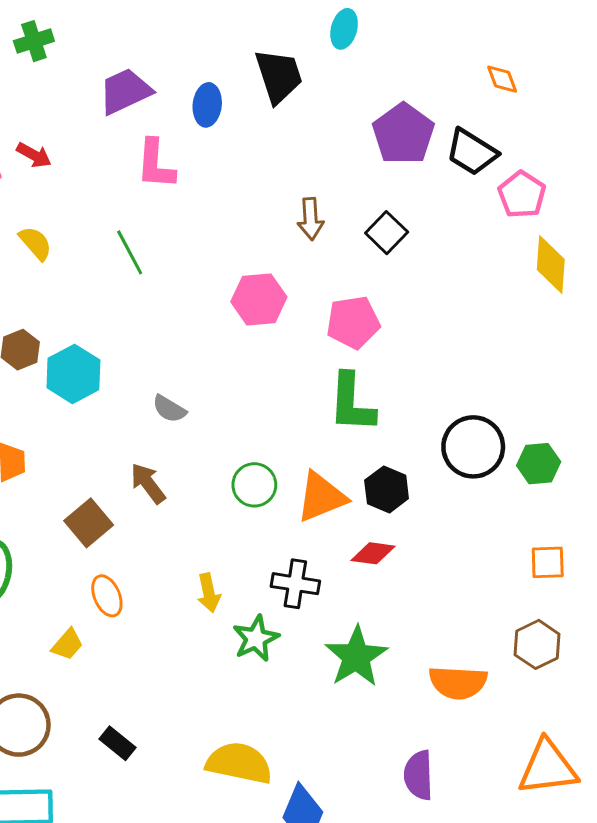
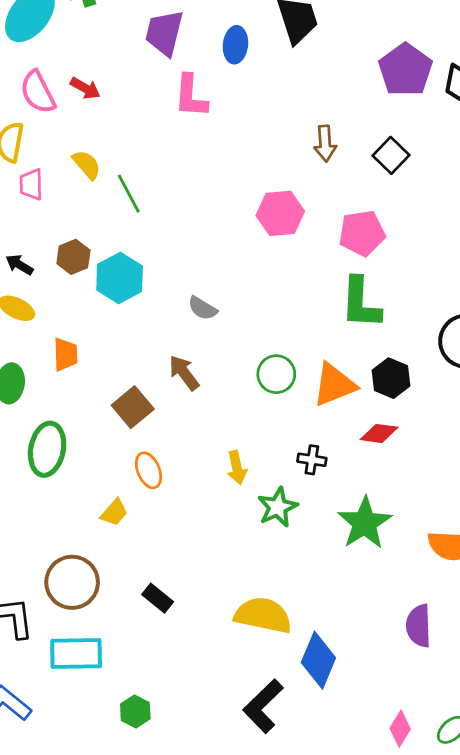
purple trapezoid: (125, 91) -> (164, 33), turned -51
green line: (130, 252) -> (129, 194), moved
black cross: (295, 584) -> (312, 460), size x0.7

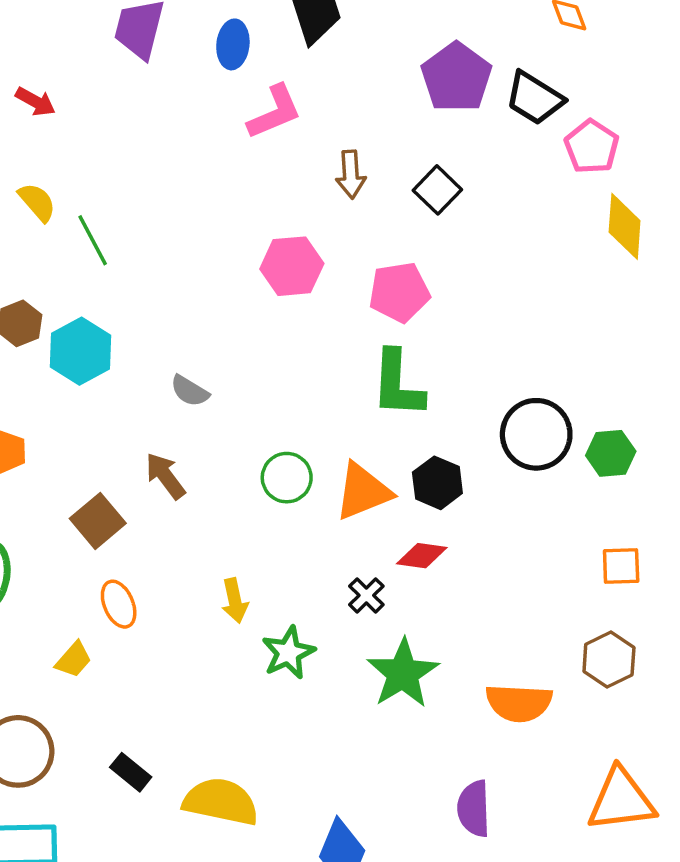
pink L-shape: (191, 96) -> (275, 112), moved, turned -117
black cross: (312, 460) -> (366, 595), moved, turned 36
yellow semicircle: (263, 615) -> (221, 802), moved

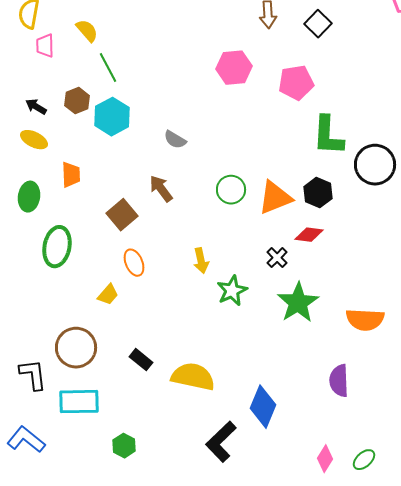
green line: (93, 240) -> (108, 68), moved
green L-shape: (398, 384) -> (328, 136), moved

